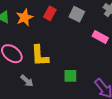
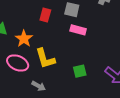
orange star: (24, 17) -> (24, 39), moved
pink rectangle: (100, 37) -> (78, 30), moved

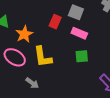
red rectangle: (45, 15) -> (55, 22), moved
green square: (80, 71) -> (82, 56), moved

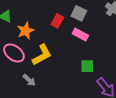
green square: (82, 56) -> (87, 66), moved
yellow L-shape: (43, 57) -> (42, 55), turned -115

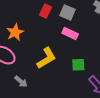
red rectangle: (57, 21) -> (46, 11), moved
yellow L-shape: (42, 55) -> (47, 58), moved

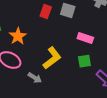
pink rectangle: (70, 34) -> (85, 38), moved
gray arrow: (21, 81) -> (35, 78), moved

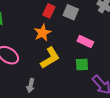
orange star: (18, 36) -> (42, 33), moved
gray arrow: (35, 78) -> (31, 86), moved, turned 64

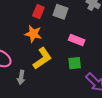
orange star: (42, 33) -> (33, 34), turned -30
gray arrow: (31, 86) -> (21, 77), moved

